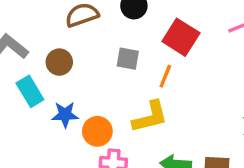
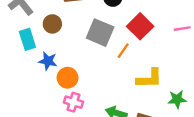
gray square: (128, 59) -> (100, 33), size x1.6
yellow L-shape: (150, 117) -> (149, 79), moved

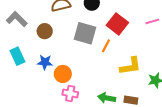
cyan rectangle: (27, 39) -> (17, 56), moved

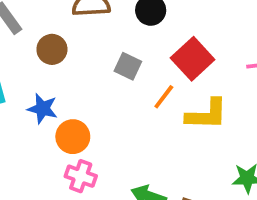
gray square: (85, 33) -> (128, 66), size x0.6
yellow L-shape: (130, 66) -> (207, 114), moved

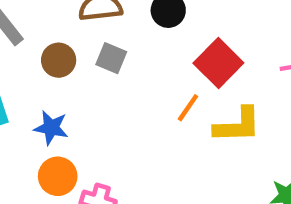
gray square: (128, 66) -> (111, 58), moved
orange circle: (73, 137) -> (58, 176), moved

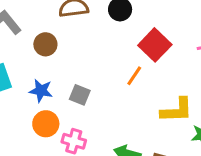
gray square: (111, 58) -> (80, 95), moved
yellow L-shape: (238, 125) -> (177, 110), moved

